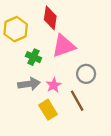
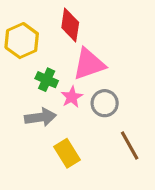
gray circle: (86, 74) -> (105, 103), moved
pink star: (54, 85) -> (72, 97), moved
brown line: (77, 101) -> (130, 145), moved

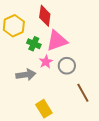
green cross: (47, 80) -> (34, 44), moved
yellow rectangle: (67, 153) -> (44, 109), moved

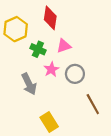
pink triangle: (57, 41) -> (64, 46), size x0.6
gray arrow: (26, 75) -> (29, 84), turned 72

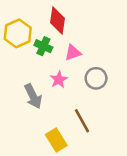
green cross: (38, 49) -> (43, 46), moved
gray circle: (75, 74) -> (96, 78), moved
brown line: (93, 104) -> (82, 121), moved

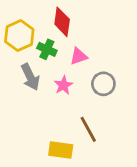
gray arrow: (33, 96) -> (30, 77), moved
yellow rectangle: (56, 140) -> (61, 150), turned -50

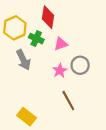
pink star: (63, 85) -> (60, 71), moved
yellow rectangle: (61, 150) -> (27, 117), moved, turned 30

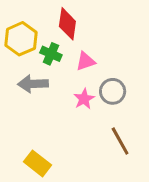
gray arrow: (23, 60) -> (33, 84), turned 114
brown line: (68, 101) -> (120, 141), moved

